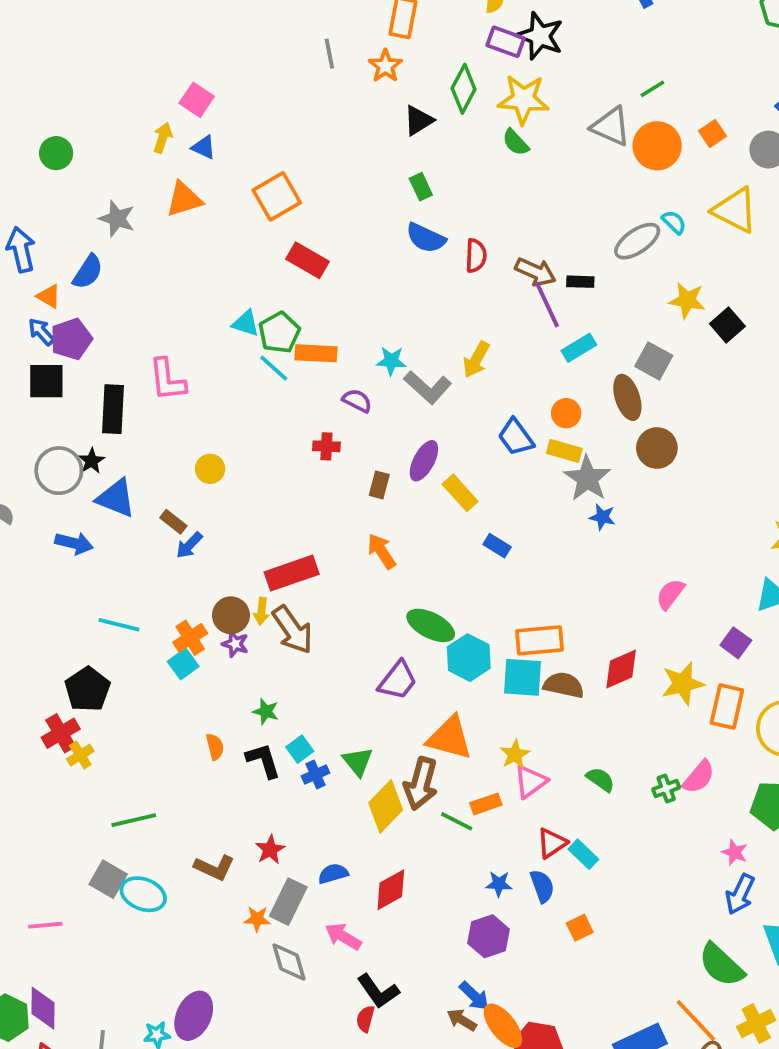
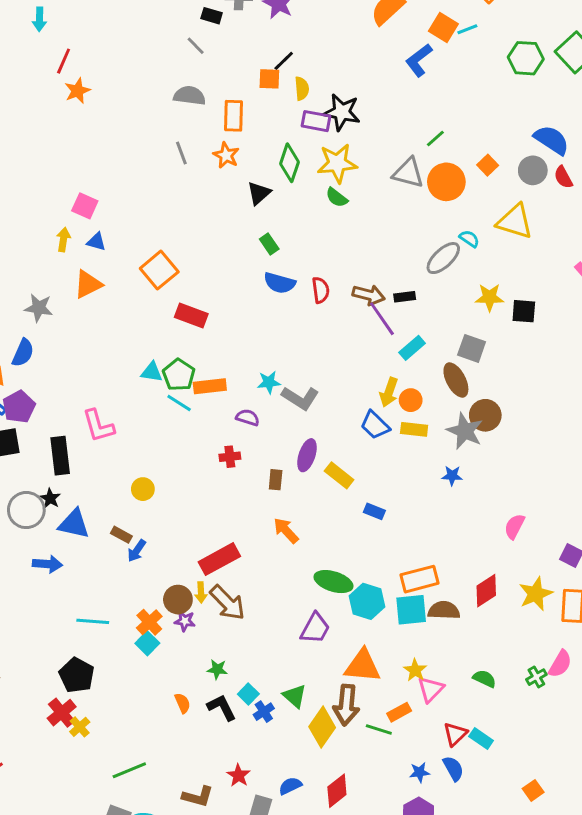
black square: (727, 325) -> (524, 311), turned -35
yellow arrow: (476, 360) -> (389, 392), moved
gray star: (587, 478) -> (465, 431), moved
orange square: (580, 928) -> (533, 790), moved

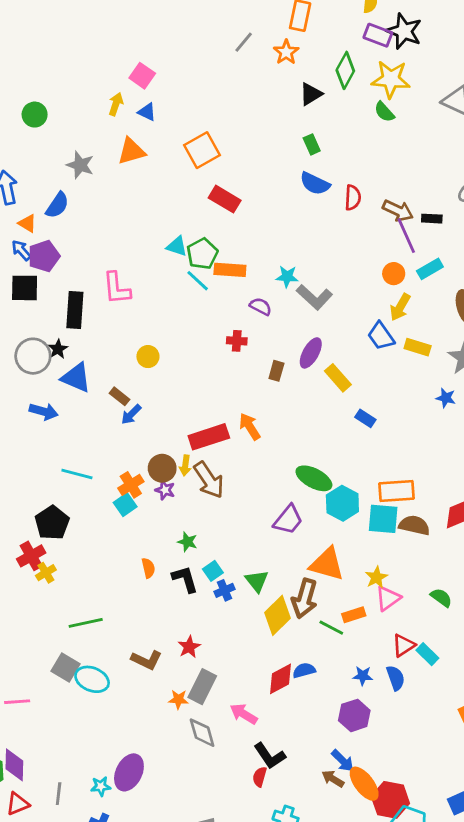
gray line: (181, 153) -> (244, 42), turned 50
orange circle: (411, 400) -> (394, 274), moved
orange arrow: (286, 531) -> (250, 427), moved
blue semicircle: (290, 786) -> (304, 670), moved

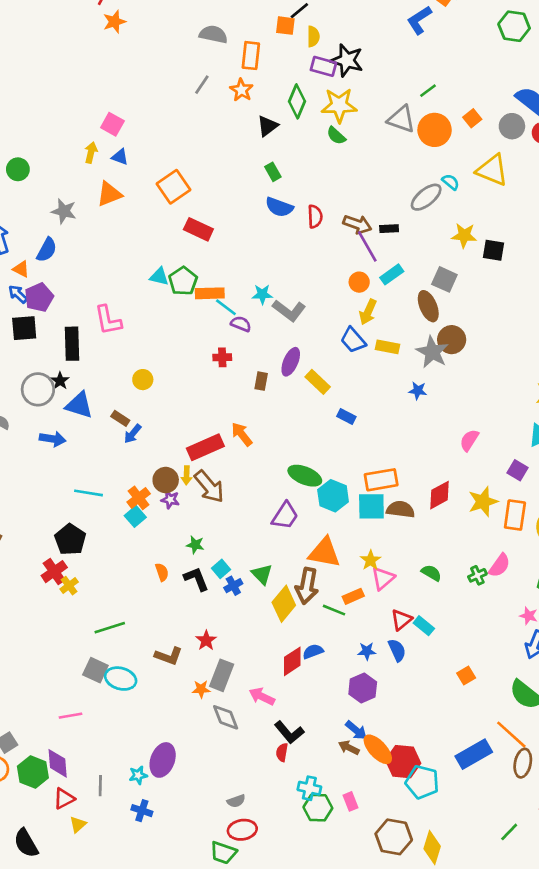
cyan line: (198, 281) -> (226, 307), moved
pink line: (17, 702) -> (71, 716), moved

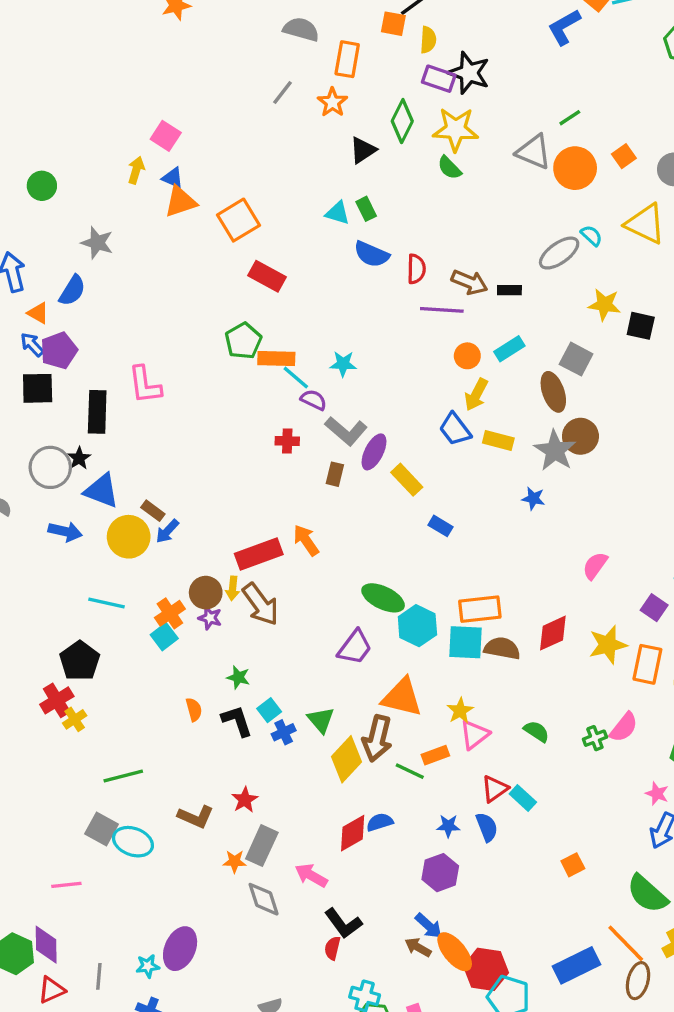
orange triangle: (109, 194) -> (180, 202), moved
purple line: (367, 246) -> (442, 310), moved, turned -60
cyan triangle: (159, 277) -> (338, 213), moved
gray L-shape: (289, 311) -> (346, 431), moved
yellow circle: (143, 380) -> (129, 537), moved, size x1.6

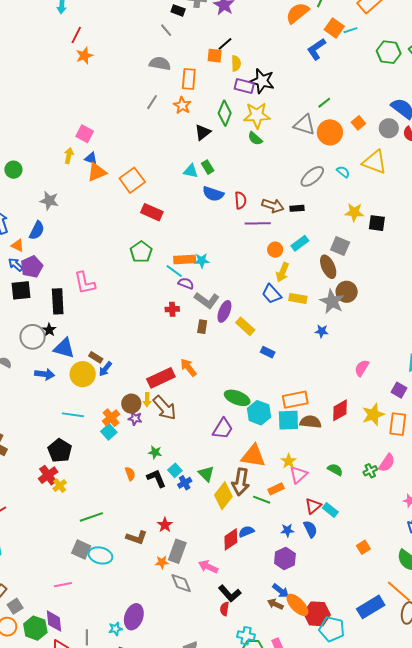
gray ellipse: (559, 253) -> (312, 176), moved
orange rectangle: (276, 359) -> (185, 259), moved

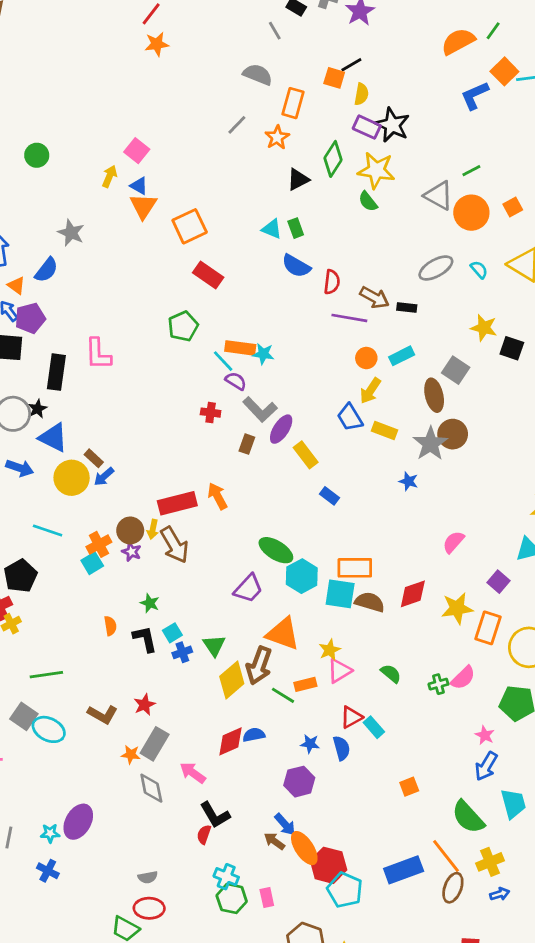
green circle: (13, 170) -> (37, 155), moved
orange triangle: (97, 172) -> (143, 206), turned -45

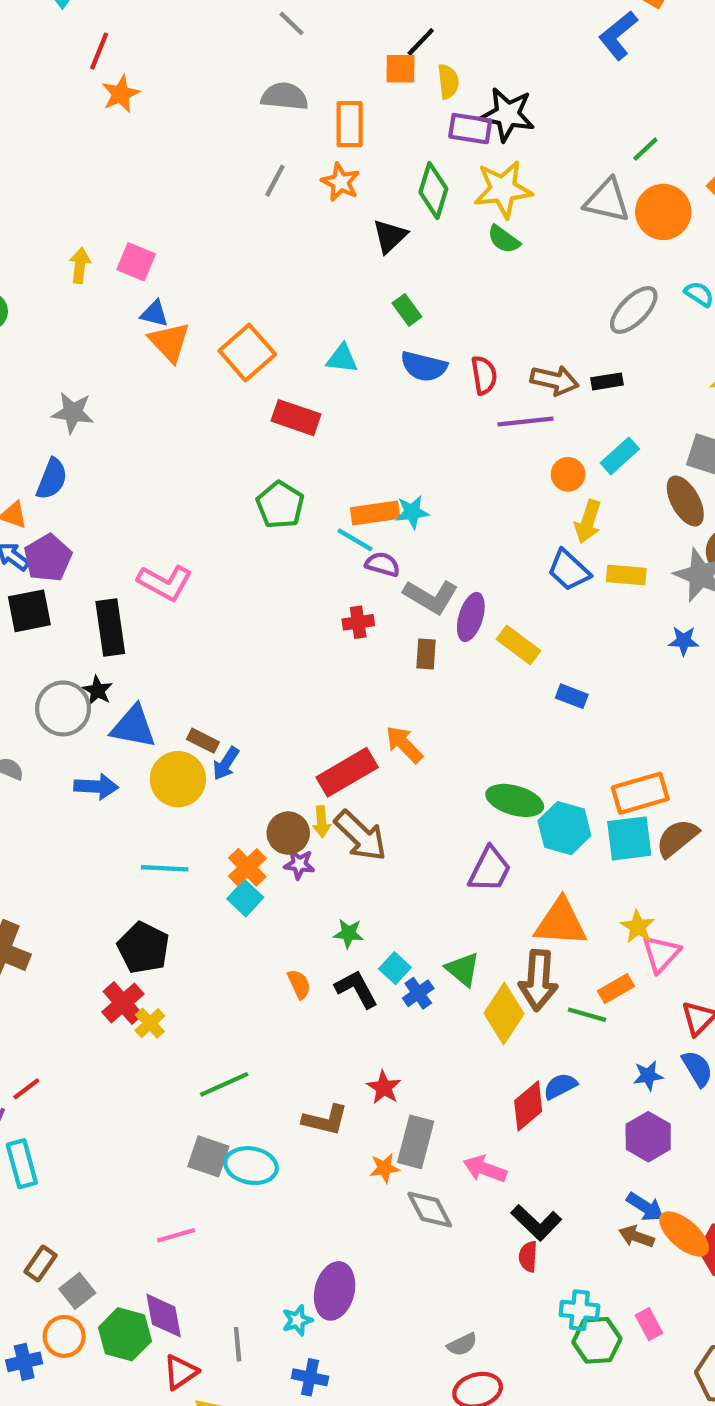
yellow arrow: (109, 176) -> (80, 265), moved
cyan triangle: (272, 229) -> (342, 359), moved
pink L-shape: (98, 354) -> (165, 583), turned -44
brown semicircle: (370, 602) -> (677, 838), turned -40

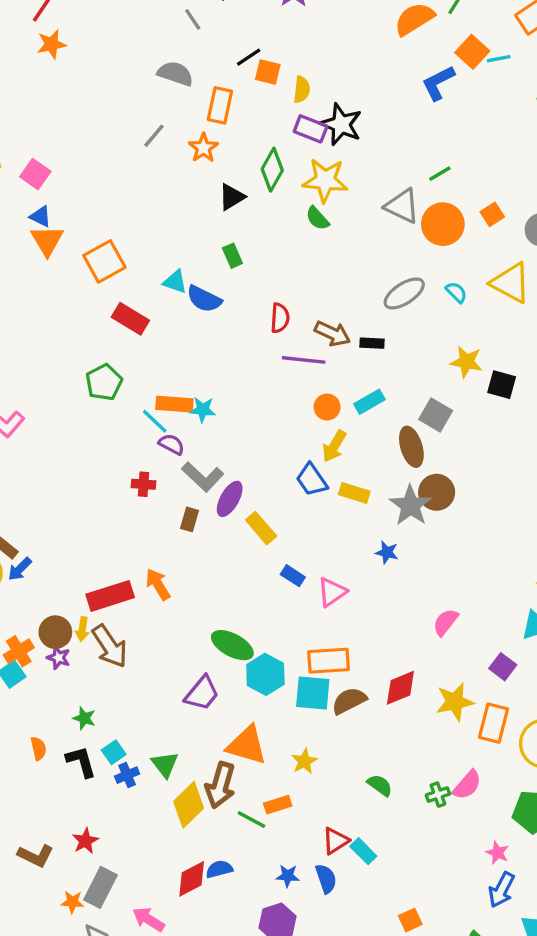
black line: (421, 42) -> (249, 57), moved
blue semicircle: (424, 366) -> (204, 299), moved
pink triangle: (661, 954) -> (332, 592), moved

